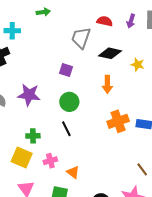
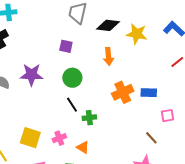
yellow star: (138, 65) -> (137, 34), size x1.5
green cross: (33, 136) -> (89, 118), moved

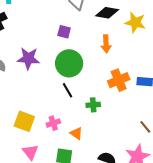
green circle: (72, 78) -> (69, 63), size x1.4
green cross: (89, 118) -> (93, 105), moved

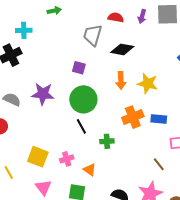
yellow star: (135, 23) -> (148, 83), moved

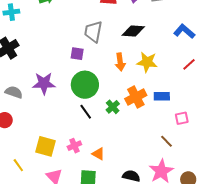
cyan cross: (24, 30) -> (11, 12), moved
gray trapezoid: (93, 35) -> (93, 32), moved
black diamond: (122, 49) -> (133, 31), moved
green cross: (107, 141) -> (113, 107), moved, turned -32

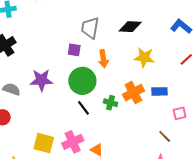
orange arrow: (120, 62) -> (103, 59), moved
green cross: (113, 107) -> (111, 103), turned -32
pink cross: (74, 146) -> (73, 142), size x1.5

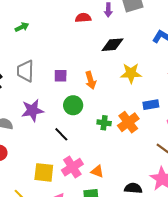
gray trapezoid: (90, 28) -> (25, 71), moved
green circle: (82, 81) -> (73, 105), size x0.7
orange cross: (133, 93) -> (128, 122), moved
black line: (84, 108) -> (61, 134), moved

